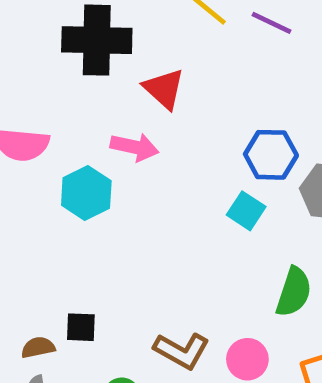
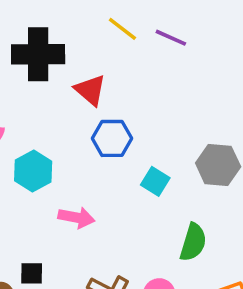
pink arrow: (134, 147) -> (76, 218), moved
blue hexagon: (271, 155) -> (112, 138), moved

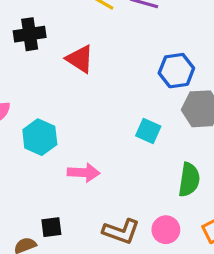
black cross: (38, 54) -> (30, 34), size x0.7
blue hexagon: (112, 138) -> (176, 71), moved

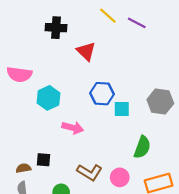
blue hexagon: (176, 71) -> (102, 94), moved
cyan square: (148, 131) -> (122, 109), turned -35

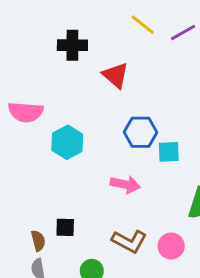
purple line: (137, 23) -> (183, 32), turned -54
pink arrow: (73, 128) -> (125, 184), moved
brown semicircle: (23, 168) -> (38, 241), turned 88

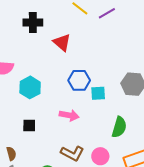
black square: (65, 227) -> (29, 125), moved

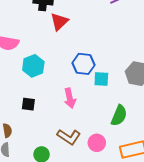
red triangle: (62, 42) -> (59, 22), moved, turned 30
pink arrow: (69, 115) -> (70, 98), turned 60

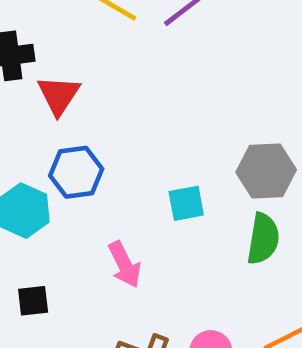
blue hexagon: (84, 64) -> (76, 172), moved
green semicircle: (119, 116) -> (263, 239), moved

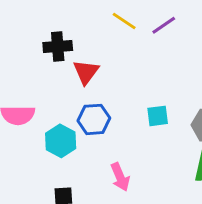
cyan square: (186, 203) -> (158, 116), moved

